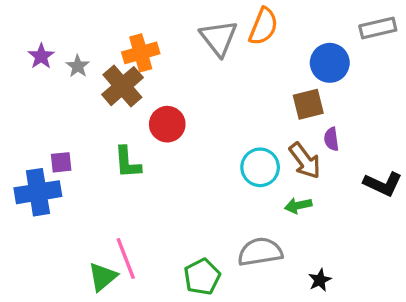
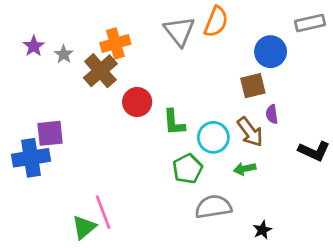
purple square: (61, 162) -> (50, 133), size x1.5
green L-shape: (127, 162) -> (174, 122), moved
green pentagon: (202, 277) -> (188, 169), moved

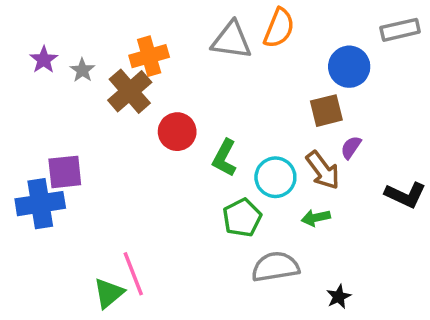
gray triangle: (179, 31) -> (232, 40), turned -44
purple semicircle: (272, 114) -> (351, 147), turned 42
green L-shape: (174, 122) -> (225, 158), turned 32

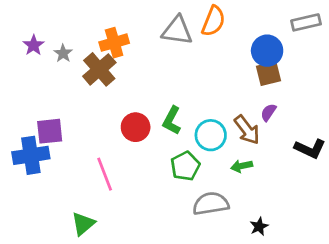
brown square: (326, 111) -> (268, 73), moved
red circle: (177, 132) -> (136, 127), moved
pink line: (133, 274) -> (105, 174), moved

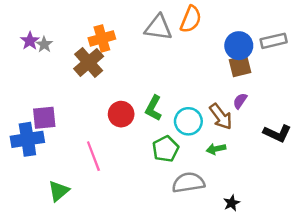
gray rectangle: (306, 22) -> (274, 41), moved
gray star: (63, 53) -> (44, 44), moved
green triangle: (83, 224) -> (59, 191), moved

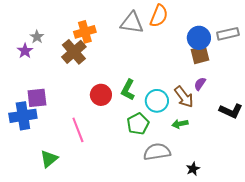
purple star: (30, 41) -> (25, 51), moved

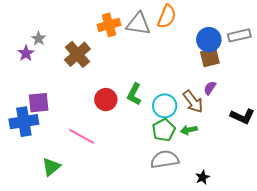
orange cross: (85, 32) -> (109, 25), moved
green pentagon: (138, 124) -> (164, 130), moved
pink line: (78, 130) -> (82, 136), turned -40

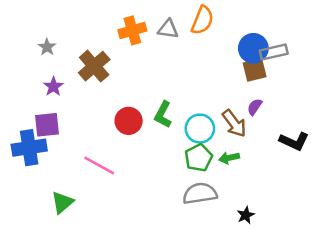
gray triangle: (138, 24) -> (168, 29), size x0.7
gray rectangle: (239, 35) -> (274, 52), moved
purple star: (26, 53) -> (53, 86), moved

